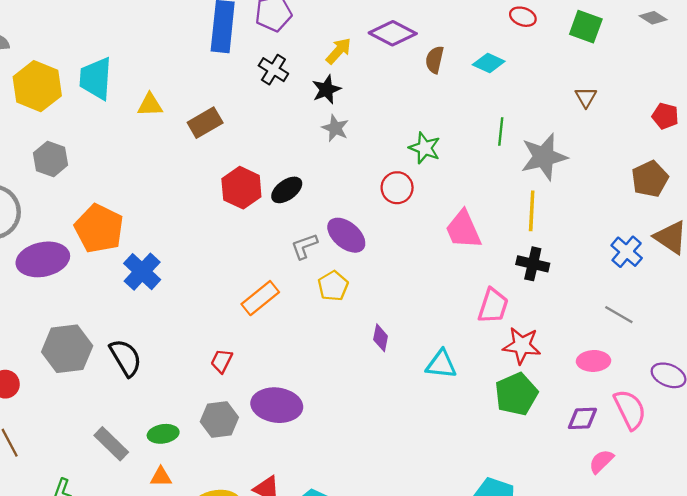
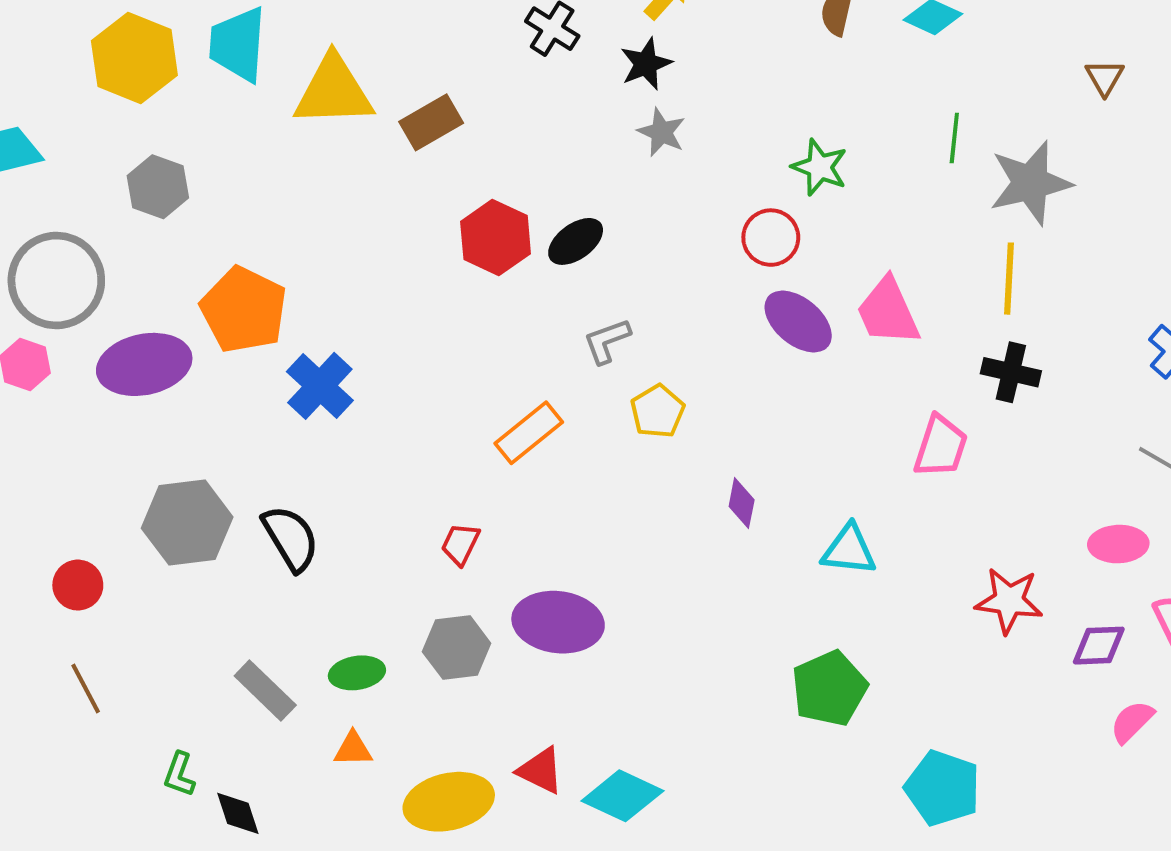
yellow triangle: (150, 105) -> (334, 91), size x1.8
purple ellipse: (346, 235) -> (798, 321), moved
red star: (522, 346) -> (1009, 601), moved
green pentagon: (516, 394) -> (829, 688), moved

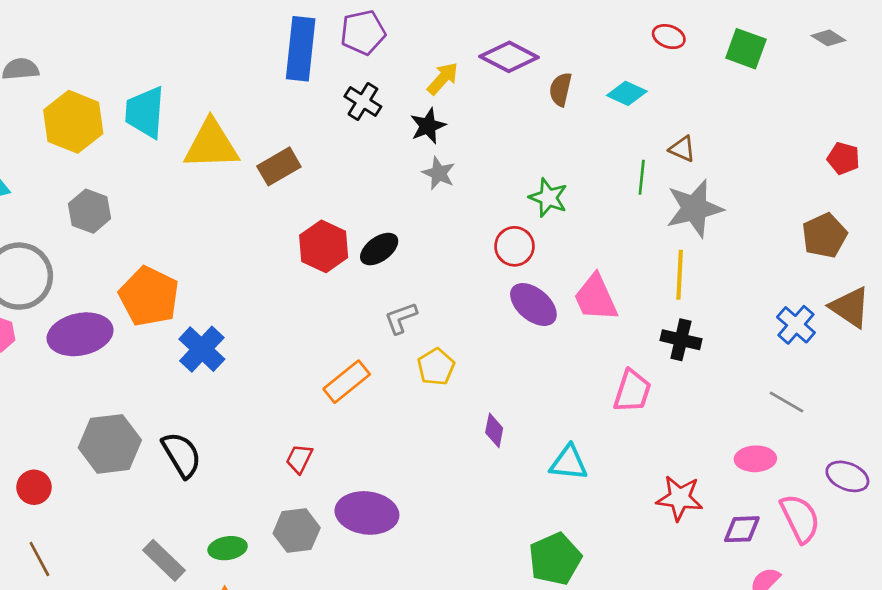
brown triangle: (1105, 77) -> (682, 149), moved, turned -36

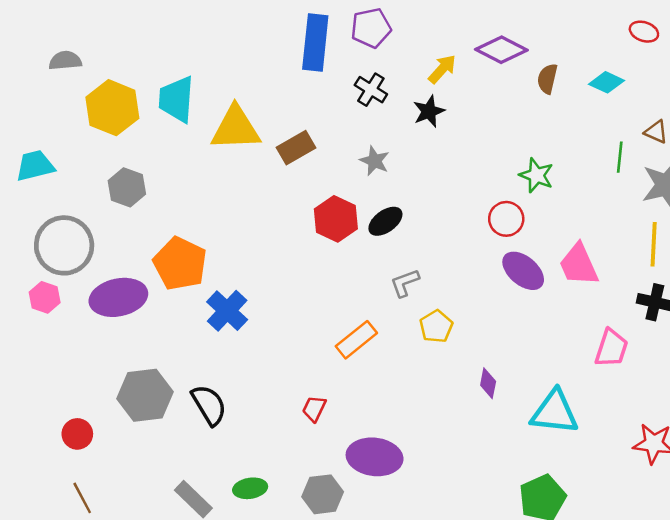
gray star: (439, 173) -> (375, 161), moved
cyan triangle: (569, 463) -> (555, 412), size x1.4
gray hexagon: (297, 531) -> (323, 494), moved

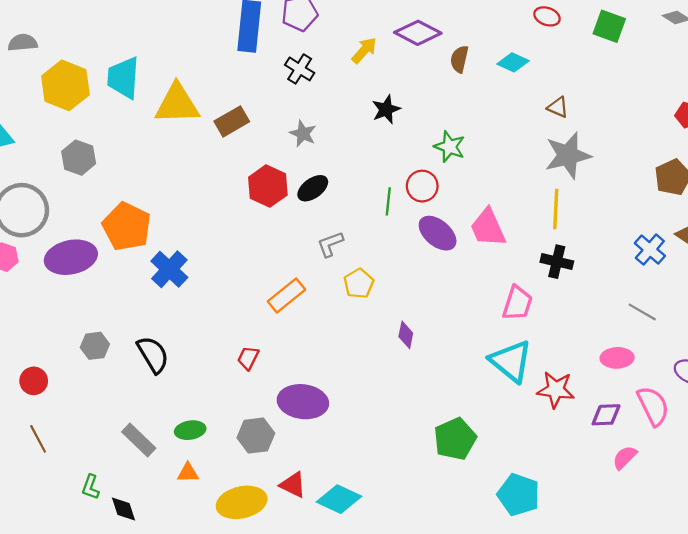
black star: (429, 111) -> (386, 109), moved
green line: (620, 157) -> (388, 201), moved
gray hexagon: (145, 395) -> (95, 346), size x0.6
cyan triangle: (555, 412) -> (511, 361), moved, turned 33

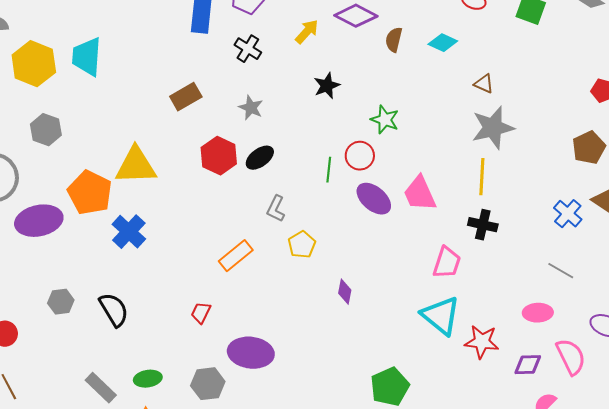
yellow triangle: (177, 104) -> (136, 166), moved
gray L-shape: (330, 244) -> (276, 209), turned -44

